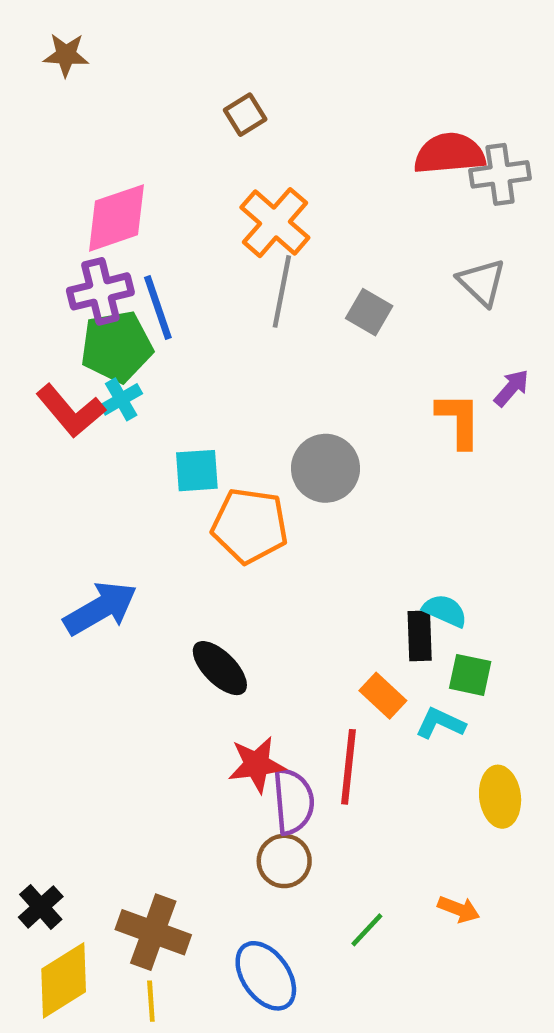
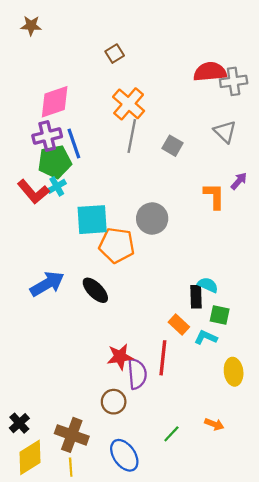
cyan square: (197, 471) -> (92, 220), size x1.5
black ellipse: (220, 668) -> (95, 290), moved
brown circle: (284, 861) -> (114, 402), moved

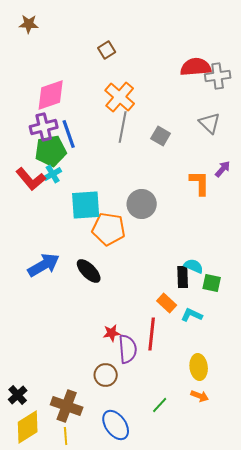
green square: (220, 315) -> (212, 283), moved
red star: (120, 357) -> (112, 333), size x0.7
yellow ellipse: (234, 372) -> (199, 367), moved

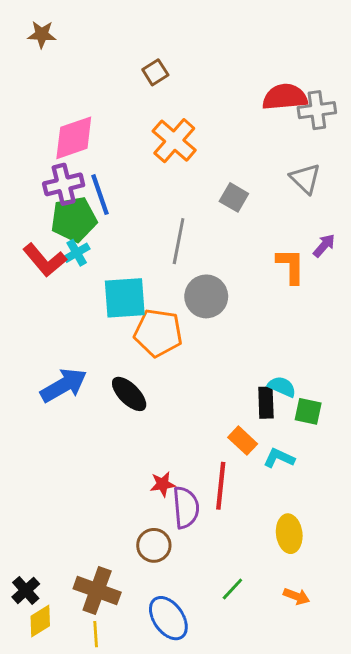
gray line: (123, 127) -> (179, 241), moved
black cross: (18, 395) -> (26, 590), moved
orange arrow: (200, 396) -> (296, 596), moved
yellow diamond: (28, 427) -> (40, 621), size x0.7

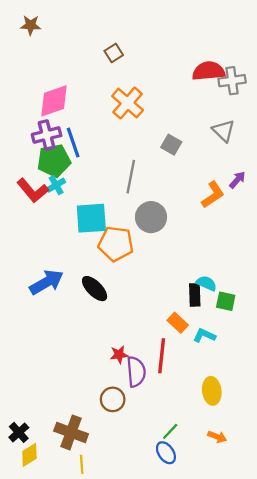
orange L-shape: (291, 266) -> (213, 195), turned 56
blue ellipse: (168, 618) -> (166, 453), moved, size x0.7
yellow line: (96, 634) -> (82, 464), moved

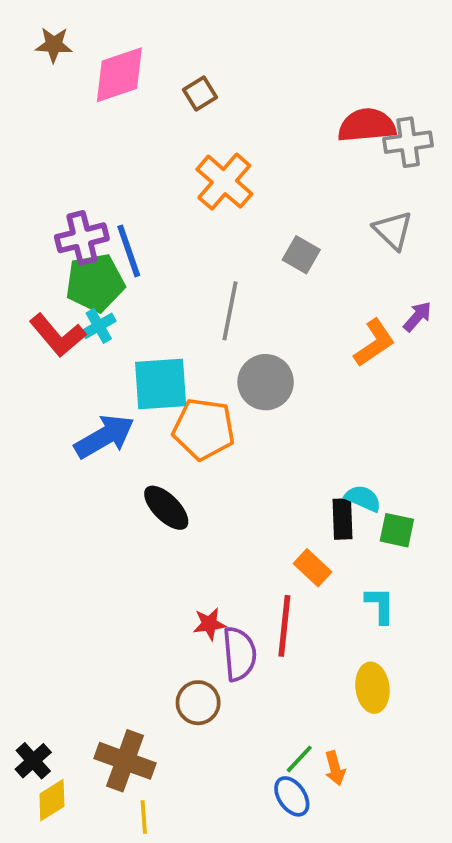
pink diamond: (54, 101) -> (119, 75), moved
blue arrow: (47, 282) -> (104, 436), moved
cyan L-shape: (204, 335) -> (380, 605), moved, turned 65
orange arrow: (217, 437) -> (335, 768), moved, turned 54

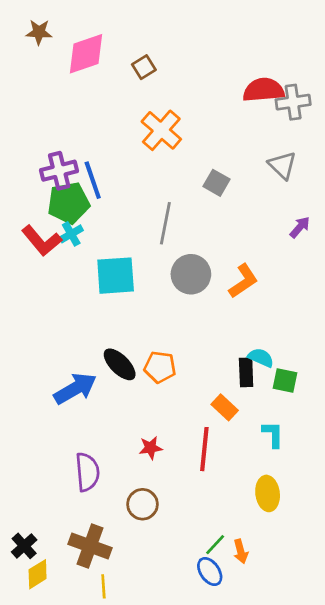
orange L-shape: (374, 343) -> (243, 281), moved
orange pentagon: (204, 429) -> (160, 367), moved, size x0.7
blue arrow: (104, 436) -> (75, 389), moved
purple semicircle: (239, 654) -> (87, 472), moved

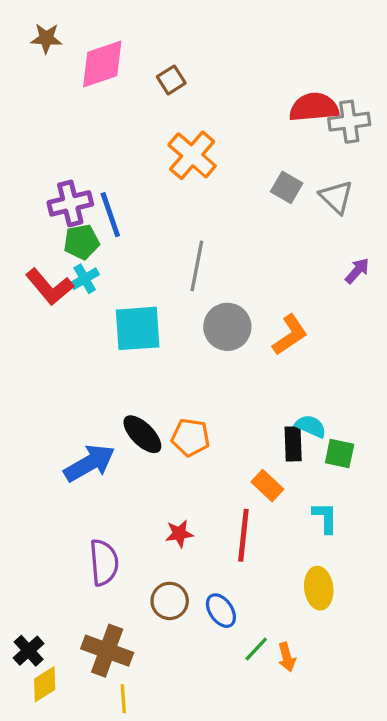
gray square: (216, 183) -> (287, 187), moved
green pentagon: (69, 203) -> (81, 242), size x0.7
blue ellipse: (210, 572) -> (221, 611), moved

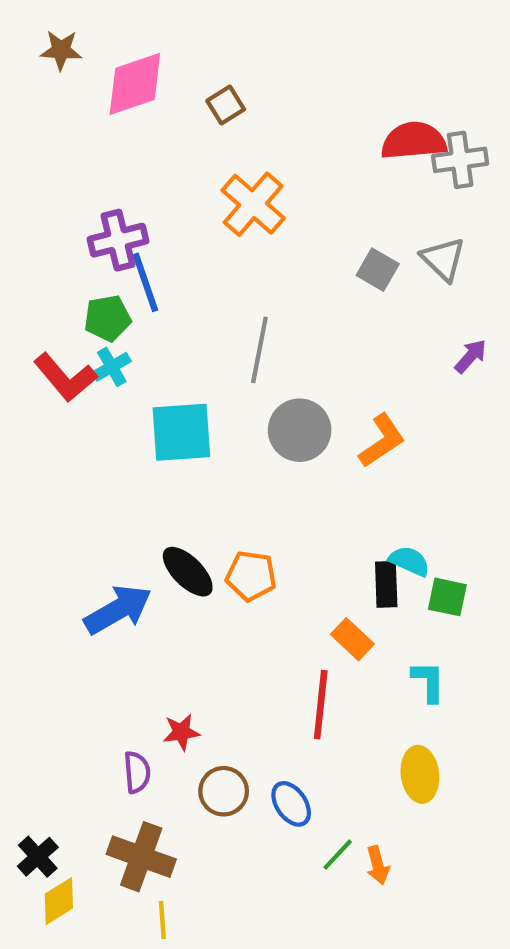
gray square: (287, 187) -> (378, 270), moved
purple cross: (70, 203) -> (118, 240), moved
red star: (179, 534) -> (181, 732), moved
purple semicircle: (104, 562) -> (137, 772), moved, size x0.7

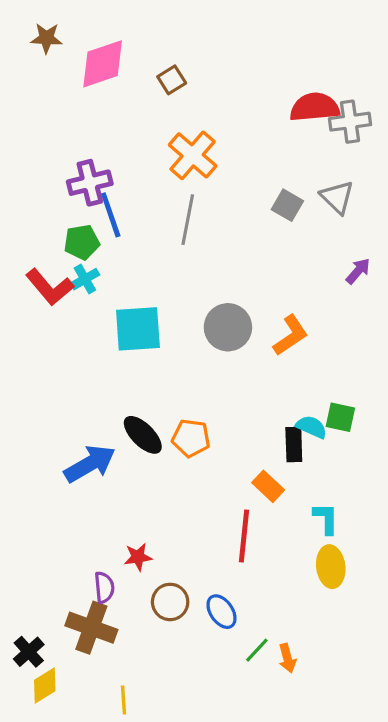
gray line: (259, 350) -> (188, 220), moved
green square: (447, 597) -> (340, 417), moved
yellow ellipse: (420, 774) -> (331, 567), moved
brown cross: (141, 857) -> (91, 628), moved

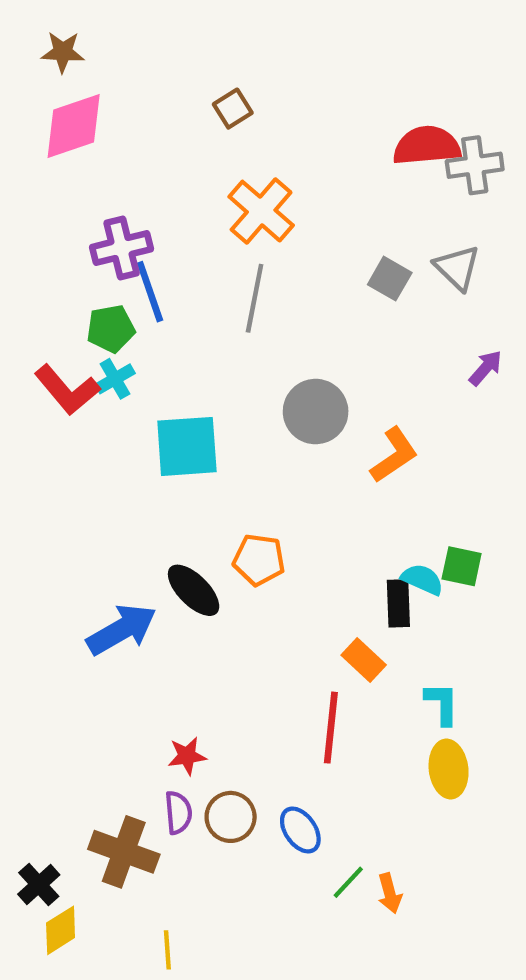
pink diamond: (103, 64) -> (74, 126), moved
gray circle: (228, 327) -> (316, 412), moved
orange pentagon: (191, 438) -> (259, 560), moved
purple semicircle: (104, 588) -> (178, 813), moved

